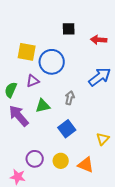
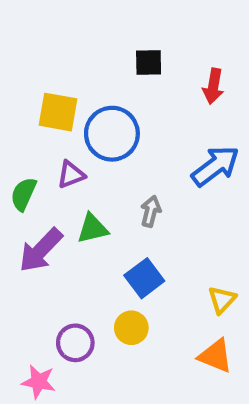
red arrow: (99, 40) -> (213, 86), turned -84
purple arrow: (19, 116) -> (41, 250), turned -95
yellow circle: (61, 161) -> (131, 328), moved
orange triangle: (86, 165) -> (215, 356), moved

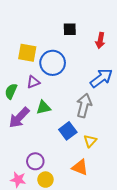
gray arrow: (151, 211) -> (84, 105), moved, size x1.6
yellow triangle: (222, 300) -> (90, 141), moved
yellow circle: (131, 328) -> (45, 180), moved
orange triangle: (215, 356) -> (80, 167), moved

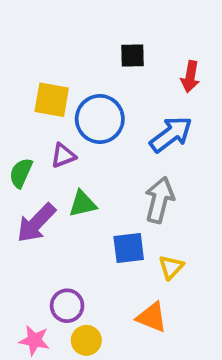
blue arrow: (101, 78) -> (171, 134), moved
blue square: (68, 131) -> (129, 248), turned 30

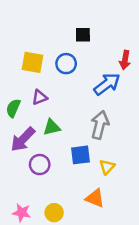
red arrow: (190, 77) -> (125, 60), moved
blue circle: (100, 119) -> (66, 64), moved, size x0.7
purple circle: (67, 306) -> (40, 165), moved

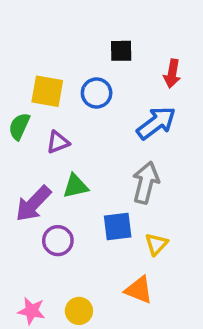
red arrow: (125, 60) -> (172, 74), moved
green semicircle: (13, 108) -> (19, 126), moved

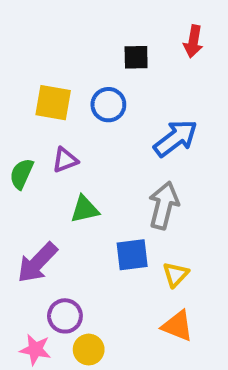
red arrow: (172, 74) -> (193, 41), moved
green semicircle: (19, 126) -> (22, 174), moved
purple arrow: (33, 204) -> (37, 263), moved
purple circle: (58, 241) -> (65, 316), moved
orange triangle: (139, 290) -> (178, 326), moved

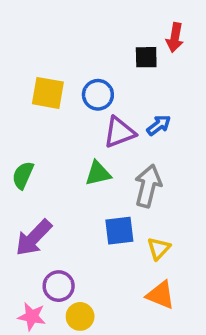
black square: (136, 57) -> (146, 57), moved
blue arrow: (176, 138) -> (159, 125), size x0.6
purple triangle: (65, 160) -> (119, 132), moved, size x1.4
green semicircle: (22, 174) -> (23, 175), moved
green triangle: (85, 209) -> (98, 173), moved

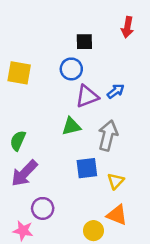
black square: (146, 57) -> (84, 42), moved
yellow square: (48, 93) -> (19, 73), moved
green semicircle: (23, 175) -> (18, 141), moved
yellow circle: (80, 316) -> (93, 231), moved

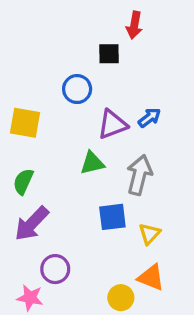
red arrow: (127, 27) -> (134, 25), moved
blue circle: (71, 69) -> (77, 89), moved
yellow square: (19, 73) -> (25, 123), moved

